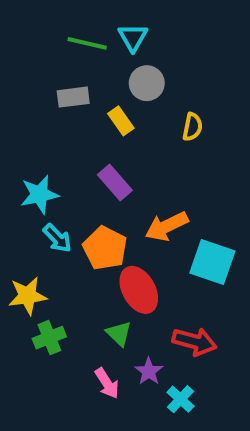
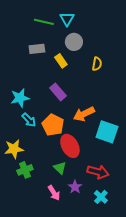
cyan cross: (181, 399) -> (101, 197), moved

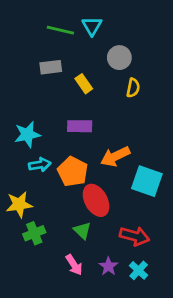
gray circle: (74, 42) -> (119, 58), moved
purple rectangle: (58, 92) -> (80, 126), turned -48
cyan arrow: (29, 120) -> (40, 165), turned -56
purple star: (75, 187) -> (108, 266), moved

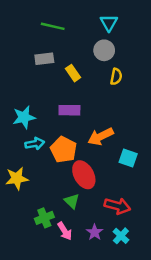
cyan triangle: (92, 26) -> (109, 23), moved
cyan square: (147, 181) -> (128, 158), size x0.7
green cross: (34, 233) -> (44, 218), moved

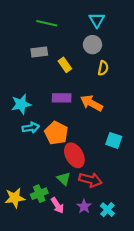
orange arrow: (101, 136) -> (91, 103), moved, turned 55
yellow star: (17, 178) -> (15, 198), moved
red arrow: (117, 206) -> (90, 180), moved

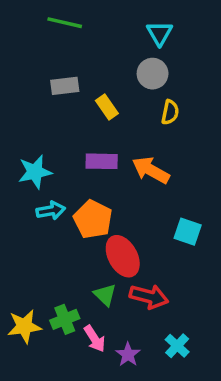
green line: (47, 23) -> (65, 23), moved
purple star: (84, 206) -> (128, 354), moved

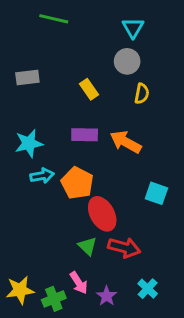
gray rectangle: (65, 86) -> (27, 77), moved
green cross: (65, 319) -> (54, 299), moved
yellow star: (24, 326) -> (20, 290), moved

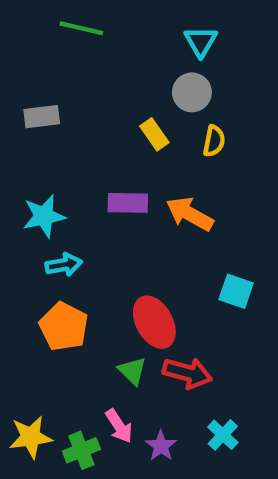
yellow rectangle: (89, 89) -> (154, 134), moved
orange pentagon: (77, 183) -> (64, 327), moved

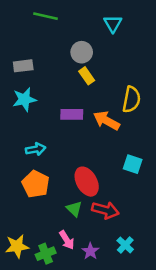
gray circle: (192, 92) -> (82, 52), moved
yellow semicircle: (214, 141) -> (131, 99), moved, size x1.5
cyan star: (44, 216) -> (24, 99), moved

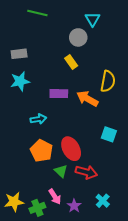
gray circle: (82, 52) -> (78, 37), moved
cyan arrow: (36, 149) -> (38, 119), moved
orange pentagon: (36, 184) -> (41, 151), moved

